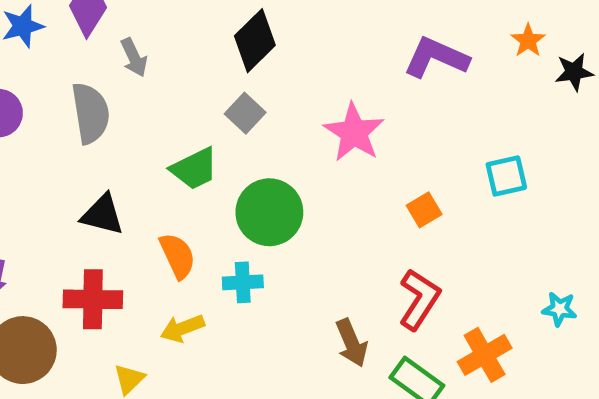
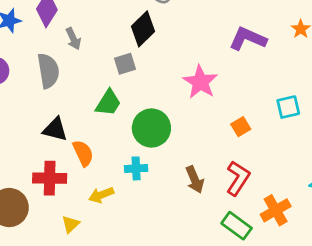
gray square: (245, 113) -> (125, 64), moved, turned 30
green trapezoid: (194, 169) -> (108, 103), turned -32
orange semicircle: (177, 256) -> (83, 153), moved
brown arrow: (352, 343) -> (195, 180), moved

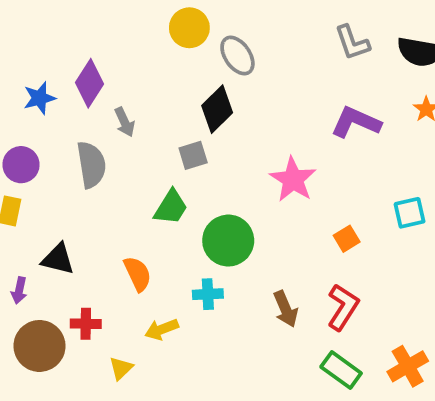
black triangle: (55, 129) -> (58, 259), moved
red cross: (50, 178) -> (86, 324), moved, size x0.7
orange cross: (276, 210) -> (408, 366), moved

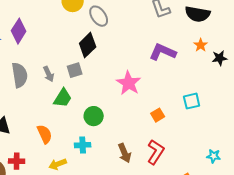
gray arrow: (125, 122) -> (49, 74), moved
green circle: (228, 241) -> (94, 116), size x0.7

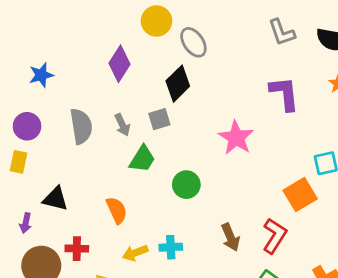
purple diamond: (19, 31) -> (119, 64), moved
purple L-shape: (163, 52) -> (284, 94), turned 60
orange square: (158, 115) -> (300, 195), moved, size x1.6
cyan cross: (83, 145) -> (171, 247), moved

